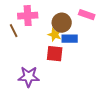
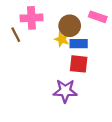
red square: (55, 54) -> (79, 64), moved
purple star: (29, 77) -> (65, 91), moved

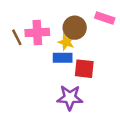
pink cross: (31, 18) -> (37, 32), moved
blue rectangle: (79, 44) -> (63, 58), moved

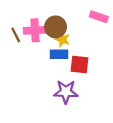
brown circle: (75, 28) -> (56, 27), moved

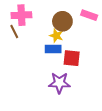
brown circle: (56, 27) -> (62, 21), moved
pink cross: (35, 30) -> (21, 15), moved

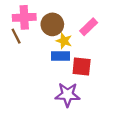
pink rectangle: (89, 15) -> (89, 27), moved, turned -63
brown circle: (62, 21) -> (52, 24), moved

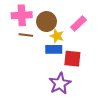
brown line: (16, 36) -> (26, 35), moved, turned -56
purple star: (68, 95) -> (60, 84), turned -30

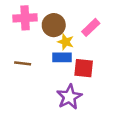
brown line: (26, 35) -> (23, 63), moved

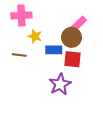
brown circle: (54, 25) -> (71, 37), moved
yellow star: (66, 42) -> (35, 36), moved

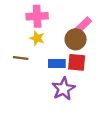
pink cross: (21, 15) -> (37, 16), moved
blue rectangle: (54, 50) -> (57, 63), moved

